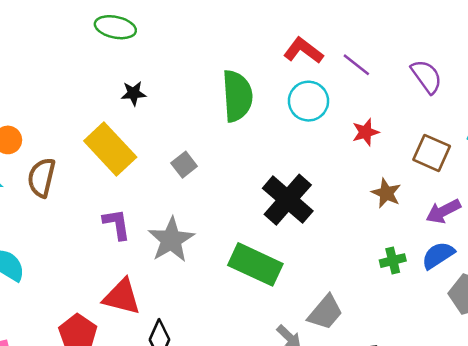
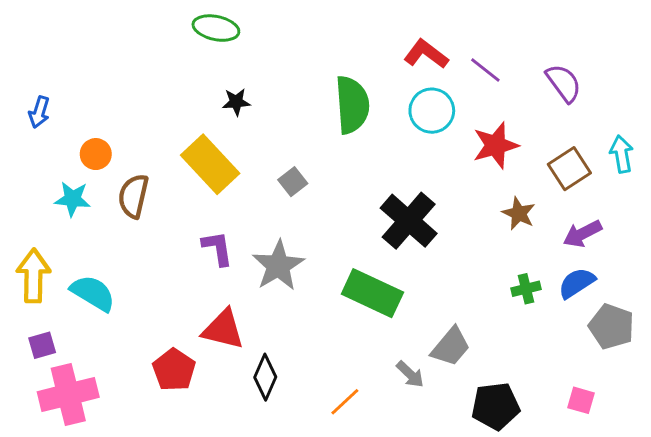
red star: (366, 132) -> (496, 145), size x1.5
brown square: (432, 153) -> (569, 169), turned 33

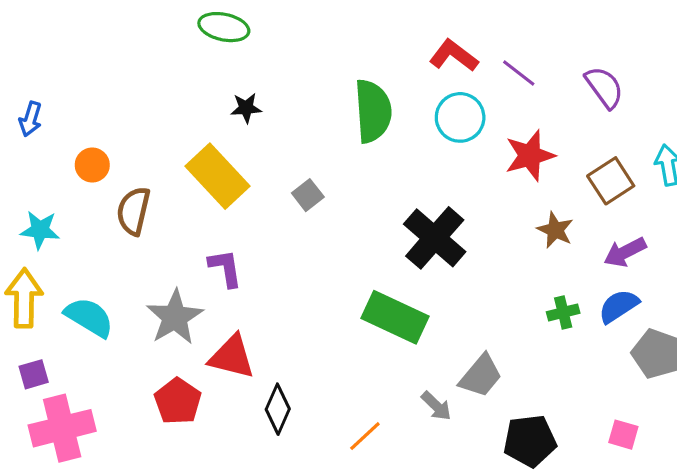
cyan star: (73, 199) -> (40, 230), moved
gray star: (278, 266) -> (175, 317), moved

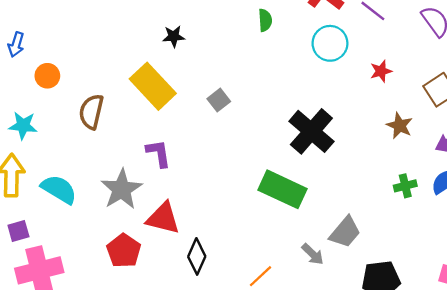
green semicircle: (373, 111) -> (265, 20), moved, size x0.5
red star: (530, 155) -> (381, 71), size x0.6
orange circle: (92, 165) -> (47, 76), moved

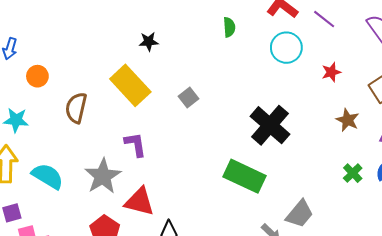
green cross: (405, 186) -> (353, 173), turned -30

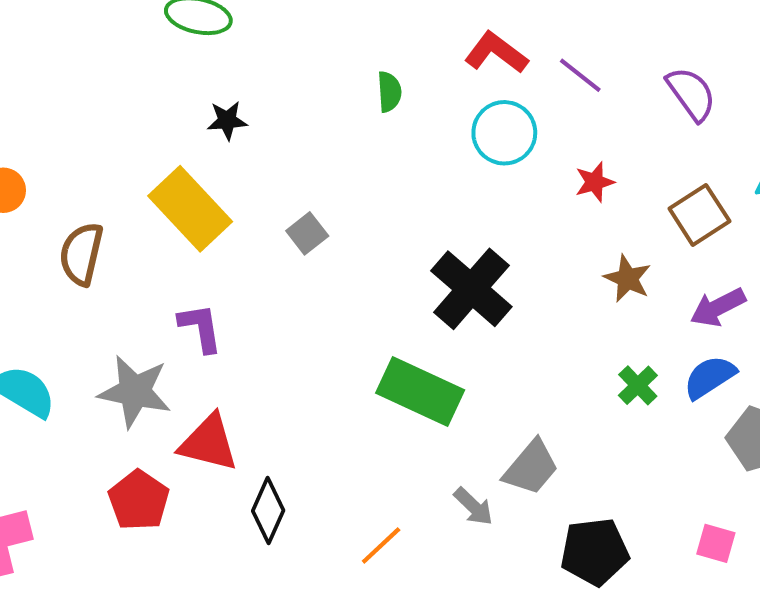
gray star: (103, 176) -> (135, 391), turned -30

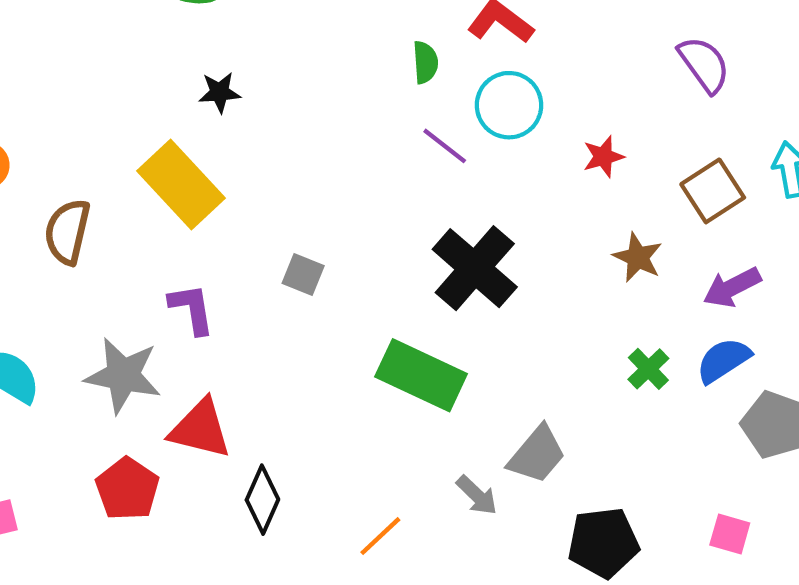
purple line: (580, 75) -> (445, 146), moved
green semicircle: (389, 92) -> (425, 62), moved
gray square: (307, 233) -> (303, 275), moved, turned -30

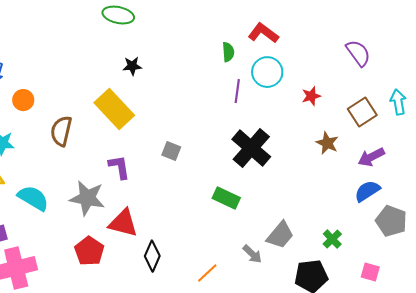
purple line: (445, 146) -> (237, 91), turned 60
green cross: (648, 369) -> (332, 239), moved
green rectangle: (421, 375) -> (226, 198), size x0.7

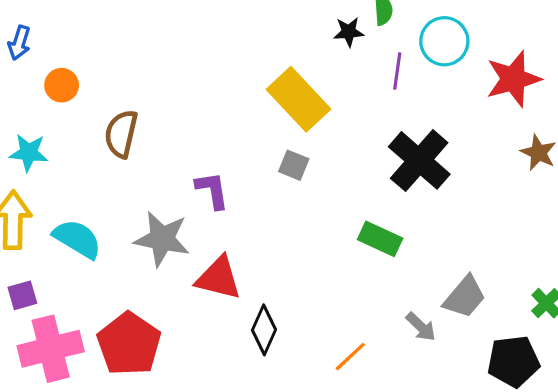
black star: (132, 66) -> (349, 32), moved
red star: (311, 96) -> (513, 79), size x1.8
yellow rectangle: (114, 109) -> (298, 99), moved
red pentagon: (89, 251) -> (129, 344), moved, size x1.4

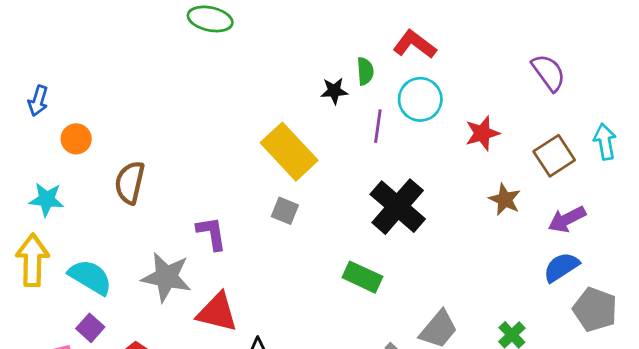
red star: (513, 79) -> (482, 133), size x0.7
purple square: (22, 295) -> (90, 328), moved, turned -32

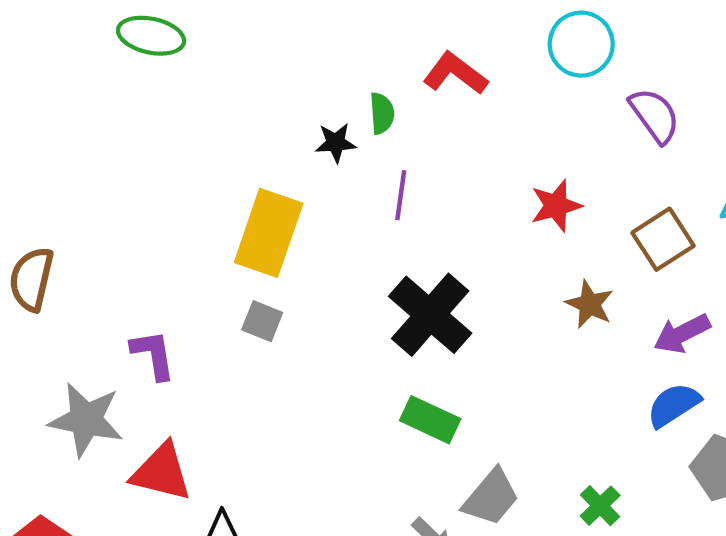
cyan circle: (420, 99) -> (581, 44), moved
yellow rectangle: (289, 152) -> (269, 233), turned 62
green rectangle: (362, 277) -> (430, 420), moved

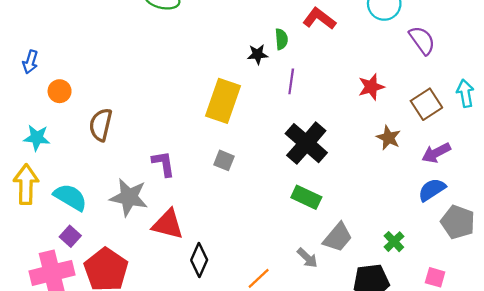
gray square: (262, 321) -> (224, 160), moved

